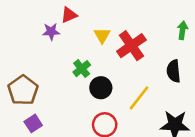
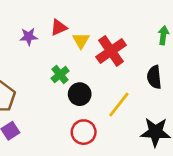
red triangle: (69, 15) -> (59, 27), moved

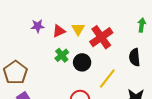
red triangle: (59, 27) -> (59, 31), moved
black circle: (80, 94) -> (82, 62), moved

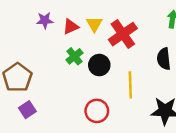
yellow line: (107, 79) -> (130, 85), turned -40

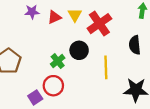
green cross: (74, 56) -> (58, 61), moved
purple square: (27, 110) -> (35, 97), moved
red circle: (97, 111) -> (53, 86), moved

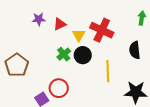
yellow triangle: (75, 15) -> (79, 35), moved
red cross: (99, 24) -> (102, 30), turned -30
green cross: (58, 61) -> (64, 54), moved

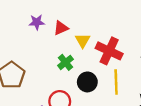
red cross: (102, 30) -> (109, 51), moved
black circle: (83, 55) -> (87, 82), moved

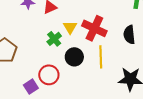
yellow triangle: (83, 41) -> (70, 27), moved

